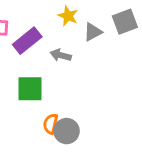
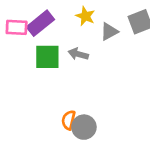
purple rectangle: (27, 41) -> (40, 23), moved
green square: (30, 89) -> (47, 57), moved

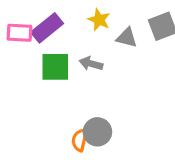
gray triangle: (109, 32) -> (127, 38), turned 42
gray circle: (84, 127) -> (97, 132), moved

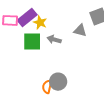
yellow star: (99, 20) -> (40, 22), moved
gray triangle: (127, 38) -> (80, 30), moved

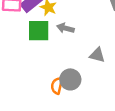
gray triangle: (80, 30) -> (97, 55), moved

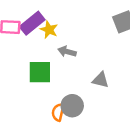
green square: (39, 31) -> (40, 72), moved

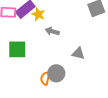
green square: (40, 72) -> (17, 49), moved

